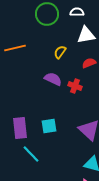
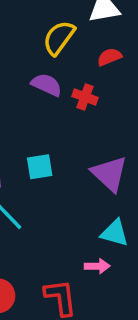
yellow semicircle: (60, 52) -> (59, 38), size x1.5

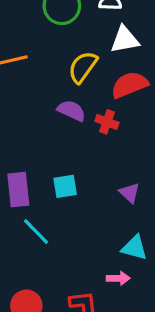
red semicircle: (109, 57) -> (130, 85), size x1.6
purple triangle: (109, 174) -> (130, 193), size x0.6

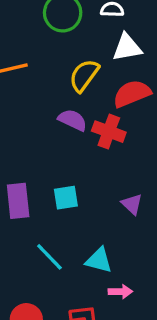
red cross: (107, 122) -> (109, 132), size x1.4
cyan line: (36, 232) -> (49, 257), moved
cyan triangle: (134, 248) -> (99, 260), moved

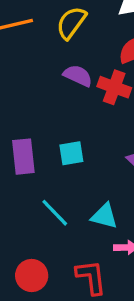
yellow semicircle: (84, 75) -> (71, 23), moved

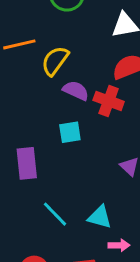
yellow semicircle: (71, 23) -> (55, 61), moved
cyan square: (71, 153) -> (70, 132), moved

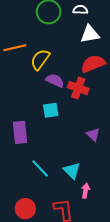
cyan triangle: (100, 217) -> (72, 171), turned 30
pink arrow: (119, 245) -> (86, 191), turned -80

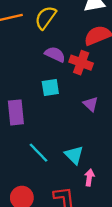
yellow semicircle: (40, 59) -> (46, 18), moved
purple triangle: (93, 135) -> (91, 104), moved

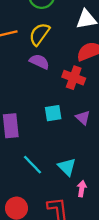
purple semicircle: (55, 54) -> (39, 62), moved
cyan square: (50, 88) -> (53, 113), moved

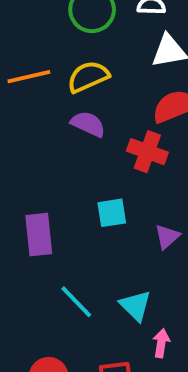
yellow semicircle: (39, 34) -> (88, 77), turned 30
purple triangle: (83, 118) -> (167, 237), moved, turned 35

